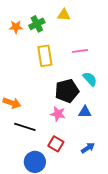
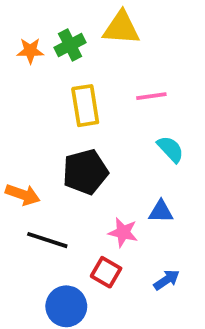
yellow triangle: (64, 15) -> (121, 28), size x1.5
black pentagon: (67, 91) -> (85, 172), moved
pink star: (58, 114) -> (123, 232), moved

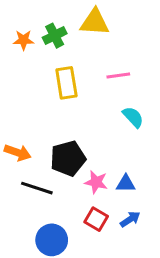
black pentagon: (85, 172) -> (68, 158), moved
blue triangle: (161, 212) -> (126, 184), moved
red square: (106, 272) -> (96, 219), moved

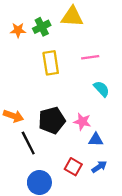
pink star: (96, 182) -> (82, 122), moved
black line: (37, 188) -> (28, 143), turned 45

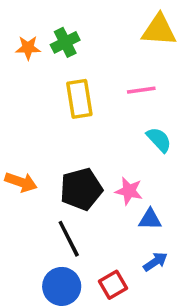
yellow triangle: (72, 17) -> (159, 30), moved
black line: (28, 143) -> (69, 239), moved
red square: (73, 167) -> (113, 285), moved, turned 30

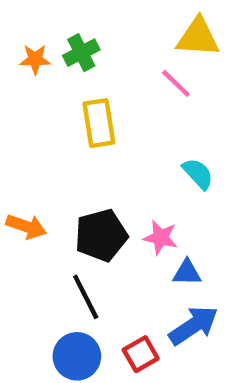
pink line: (141, 90) -> (176, 83), moved, turned 52
blue arrow: (155, 262) -> (194, 325), size x1.6

